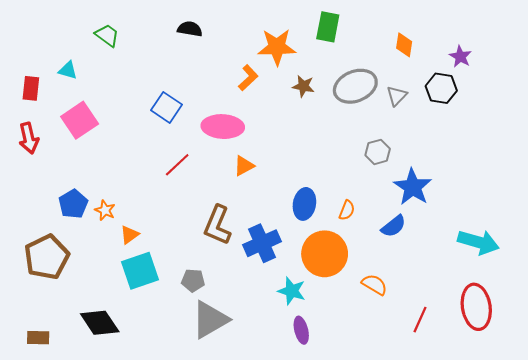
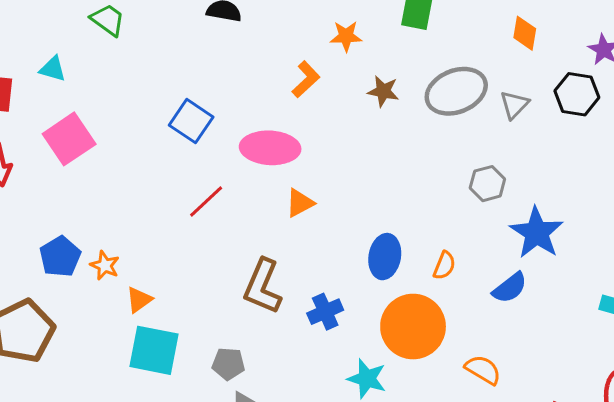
orange star: (277, 47) -> (346, 36), size x0.6
blue cross: (262, 243) -> (325, 312), size x0.7
cyan square: (140, 271) -> (154, 350), turned 30

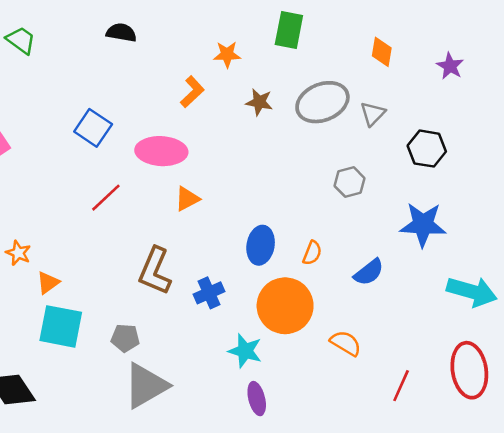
black hexagon: (577, 94) -> (427, 149), moved
blue star: (537, 233) -> (423, 225), moved, turned -30

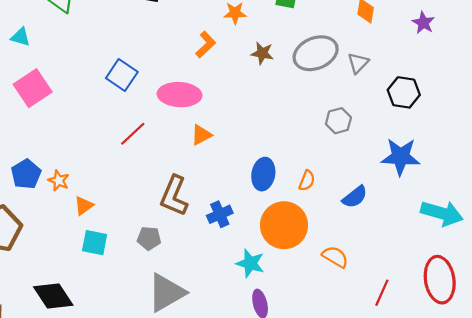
cyan square: (61, 326) -> (95, 243), size x0.7
gray pentagon: (125, 338) -> (149, 238), moved

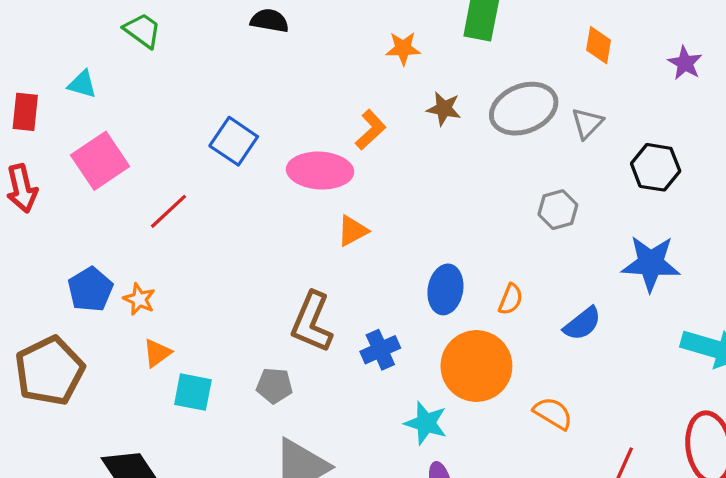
orange L-shape: (206, 45) -> (371, 130), moved
red line: (133, 134) -> (169, 211), moved
orange triangle: (84, 206) -> (157, 353), moved

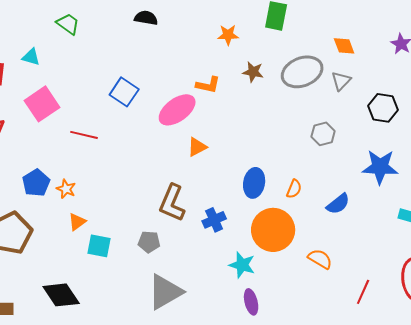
orange diamond: (599, 45) -> (344, 46), moved, turned -30
orange L-shape: (371, 130) -> (208, 85), turned 55
pink ellipse: (320, 171) -> (177, 110), turned -39
red line: (169, 211) -> (84, 135), turned 56

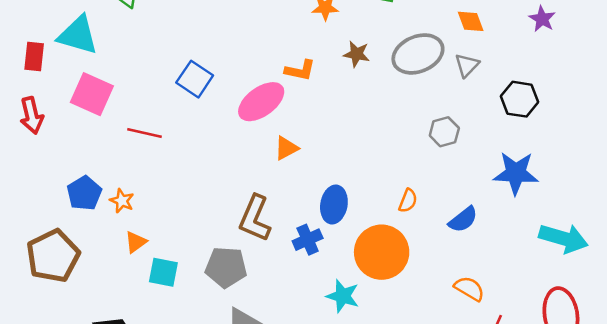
cyan triangle: (31, 57) -> (78, 35), size x1.8
pink square: (42, 104) -> (92, 94), turned -32
blue ellipse: (254, 183) -> (334, 204), moved
gray pentagon: (149, 242) -> (226, 267), size x1.5
orange semicircle: (320, 259) -> (469, 289), moved

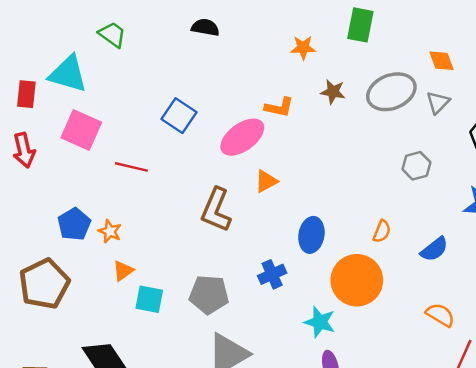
brown L-shape: (255, 218) -> (216, 210), moved
blue cross: (308, 240) -> (272, 274), moved

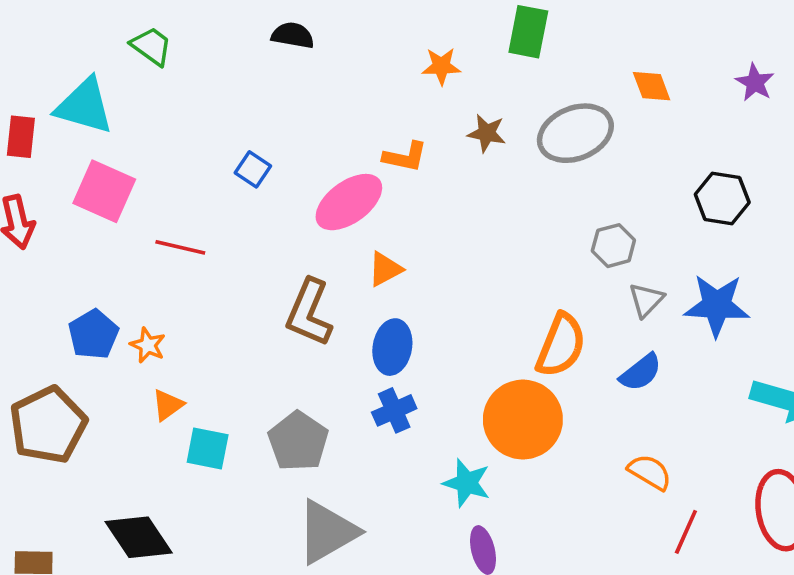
gray triangle: (438, 103) -> (646, 300), moved
blue square: (179, 116) -> (253, 169), size x0.7
orange semicircle: (382, 231) -> (561, 345), size x1.8
blue ellipse: (311, 235) -> (392, 347), moved
gray pentagon: (209, 295) -> (298, 441), turned 30

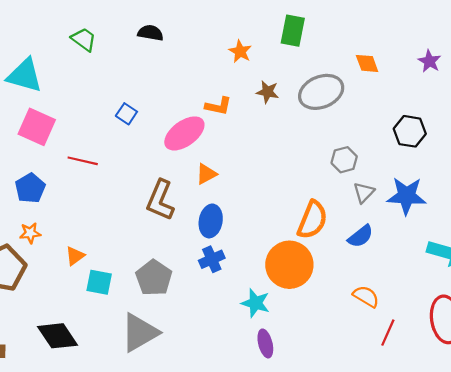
green trapezoid: (151, 46) -> (84, 39), moved
orange star: (441, 66) -> (240, 51), turned 30
blue pentagon: (93, 334) -> (30, 188), moved
orange star: (148, 345) -> (30, 233), moved, turned -30
gray triangle: (327, 532) -> (140, 333), moved

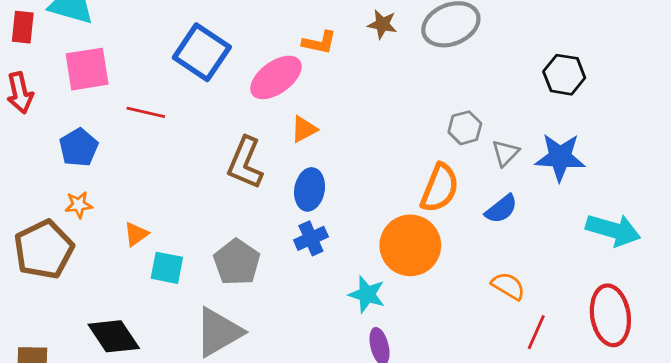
blue square: (126, 114) -> (202, 52), size x2.0
pink square: (37, 127) -> (87, 69), turned -33
gray hexagon: (344, 160) -> (465, 128), moved

